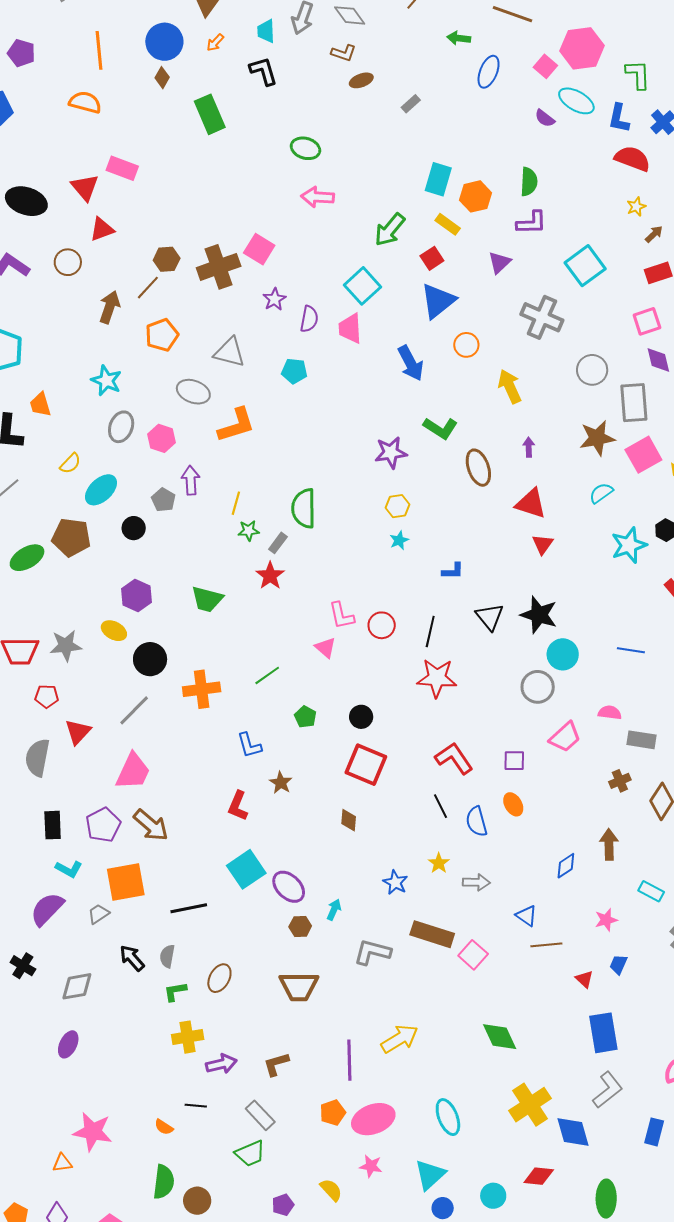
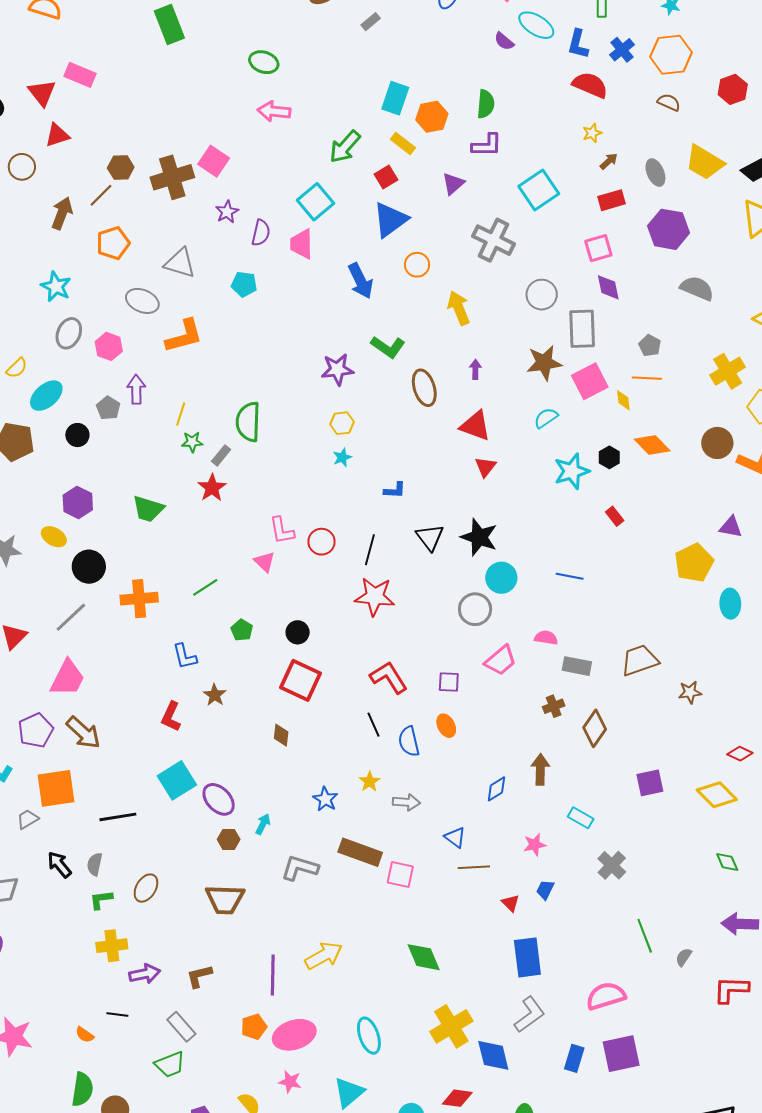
pink square: (473, 955) -> (400, 874), turned -32

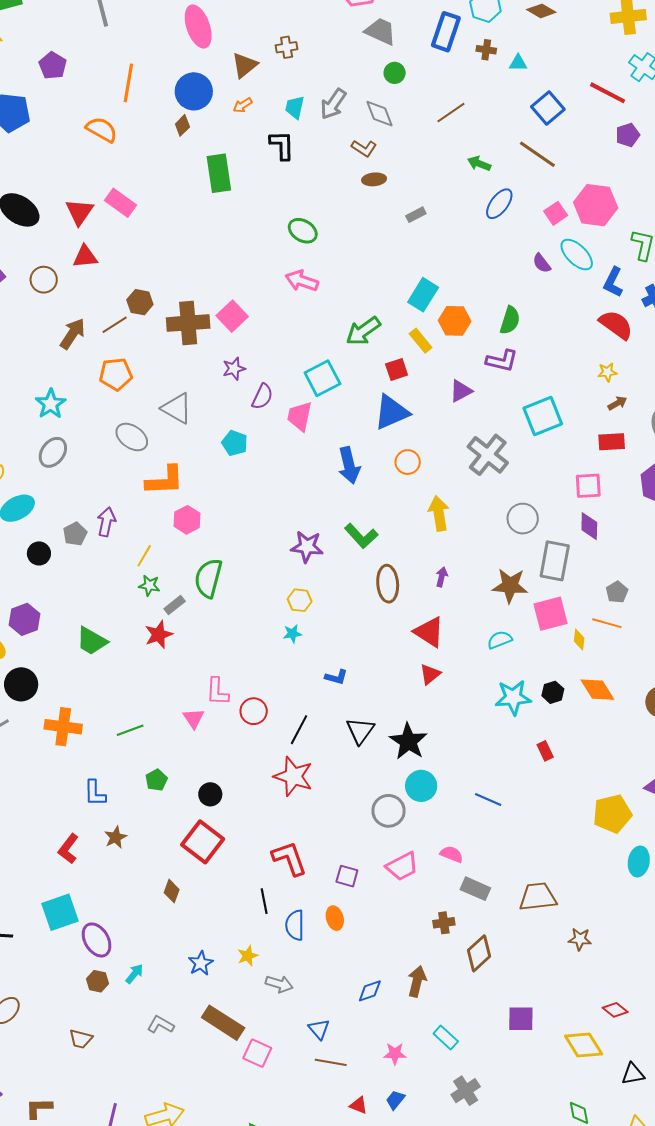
pink hexagon: (109, 346) -> (187, 520), moved
gray L-shape: (300, 868) -> (161, 1025), size x0.7
brown trapezoid: (225, 899) -> (81, 1039), size x0.6
red triangle: (511, 903) -> (359, 1105), turned -36

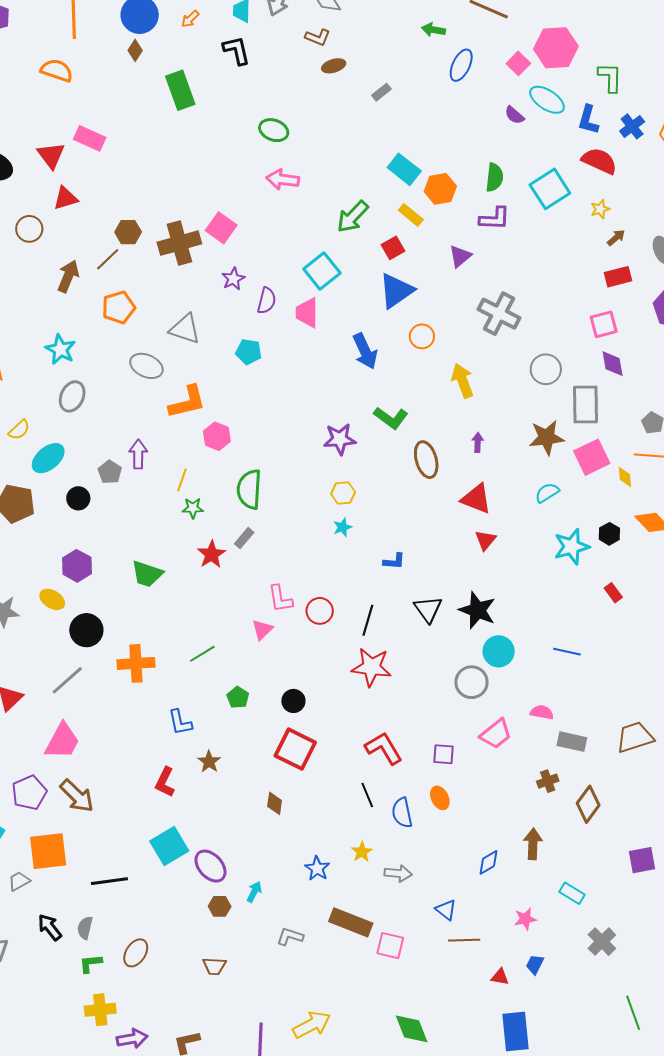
cyan rectangle: (423, 295) -> (404, 169), turned -72
cyan square: (543, 416) -> (550, 189), moved
gray rectangle: (175, 605) -> (244, 538), moved
pink triangle: (194, 718) -> (262, 630), turned 30

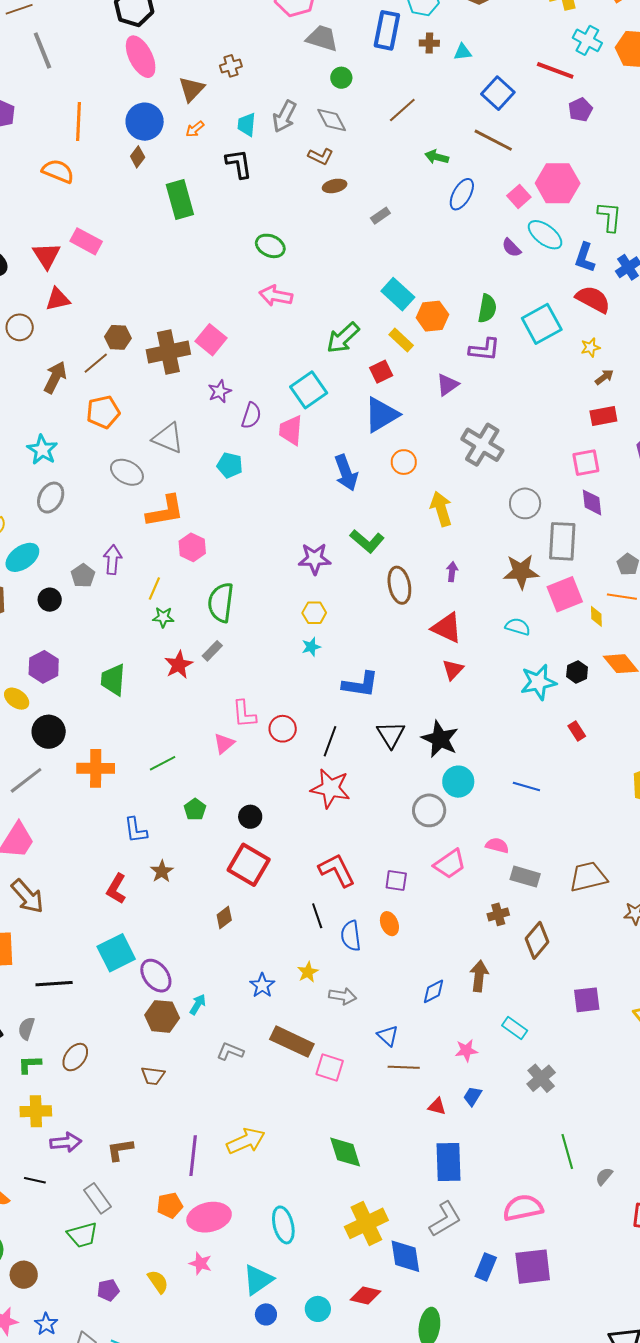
cyan semicircle: (547, 493) -> (518, 627), turned 45
blue L-shape: (394, 561) -> (360, 684), size x1.6
green trapezoid: (147, 574) -> (113, 680), turned 72
brown diamond: (275, 803) -> (224, 918), turned 40
brown hexagon: (220, 906) -> (162, 1016), size x1.5

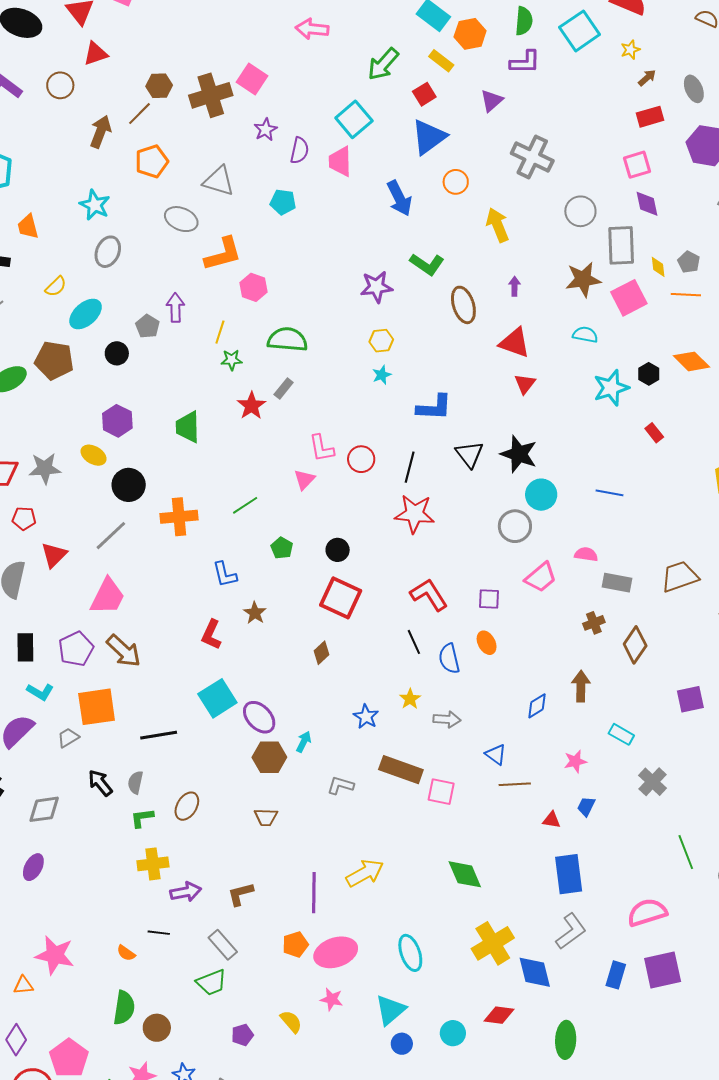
green semicircle: (221, 603) -> (287, 340), turned 93
yellow diamond: (596, 616) -> (658, 267), moved

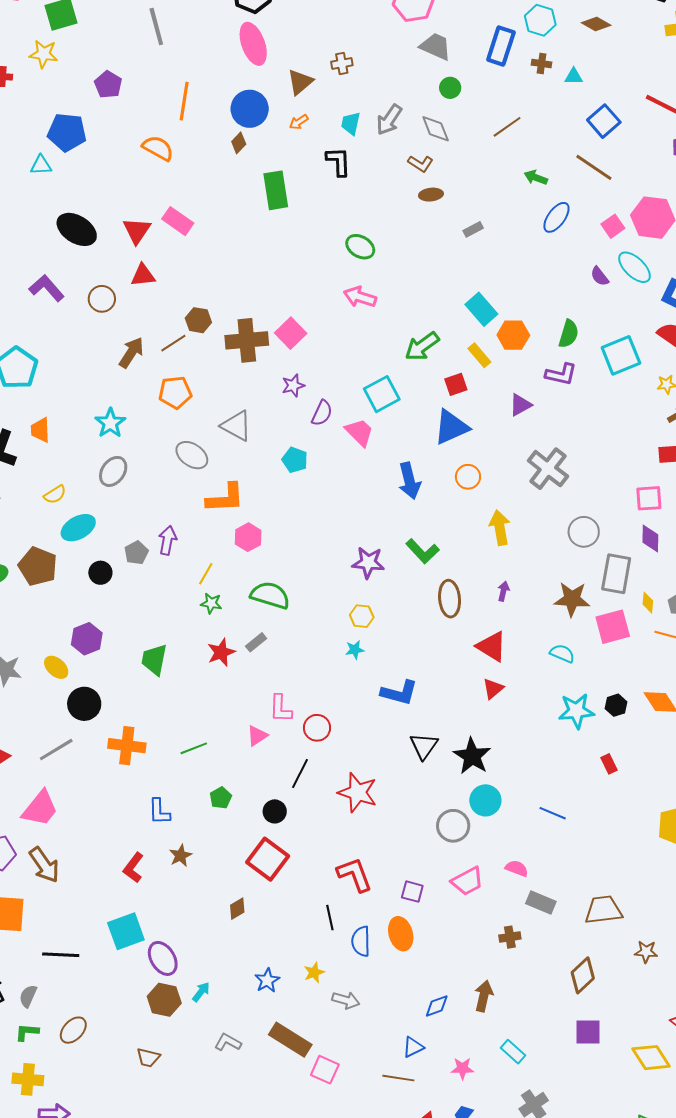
pink trapezoid: (340, 161) -> (359, 432), turned 124
black line: (410, 467) -> (300, 774), moved
orange ellipse: (487, 643) -> (401, 934), size x1.4
brown diamond: (635, 645) -> (583, 975), moved
blue triangle: (496, 754) -> (413, 1047), moved, turned 45

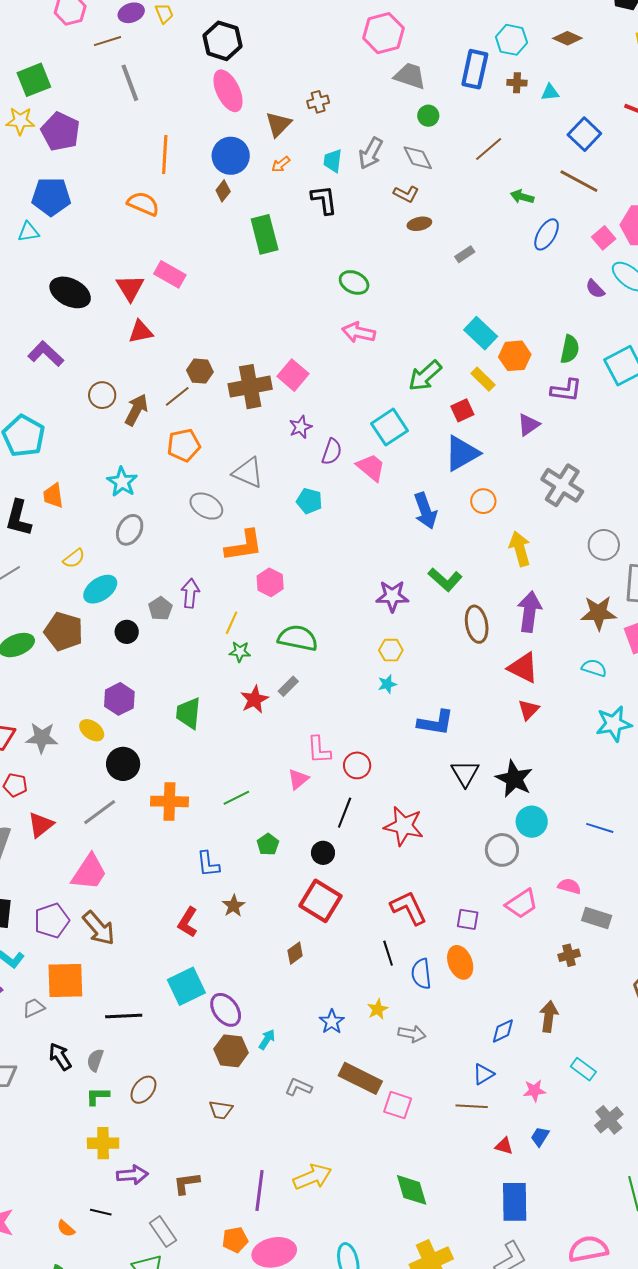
purple pentagon: (108, 85) -> (60, 132), moved, size x1.4
brown circle: (102, 299) -> (102, 395), moved
purple arrow: (503, 591) -> (529, 612), size x2.0

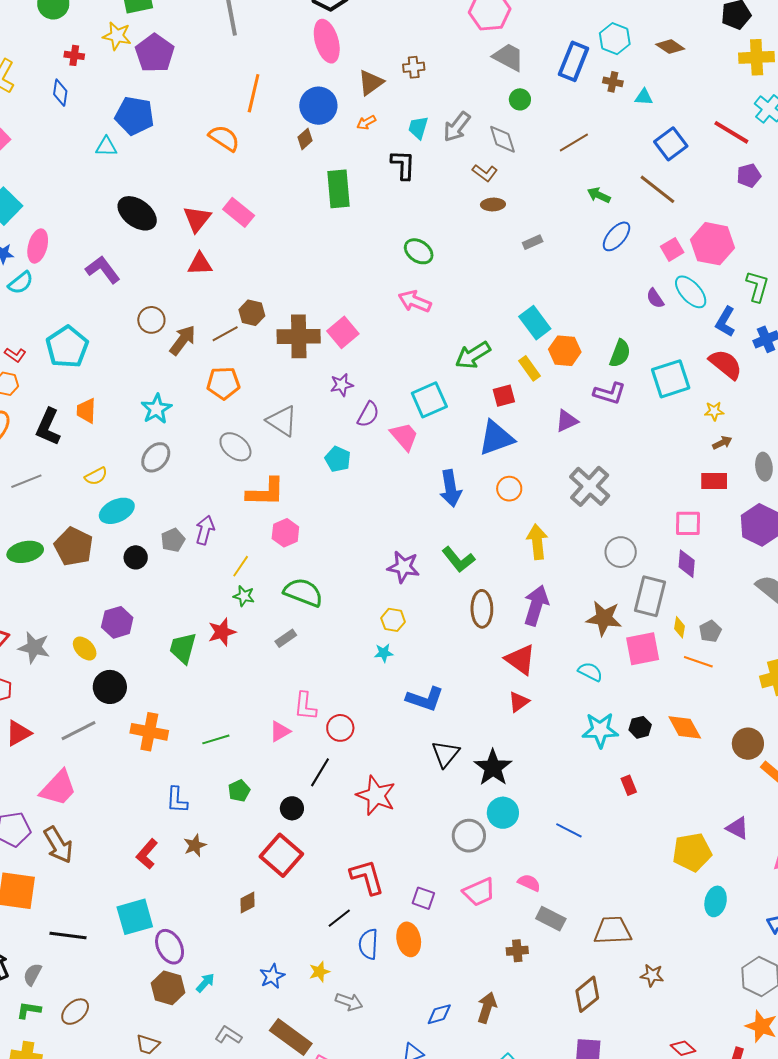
red star: (254, 700) -> (222, 632), moved
black line: (388, 953) -> (339, 918), turned 60

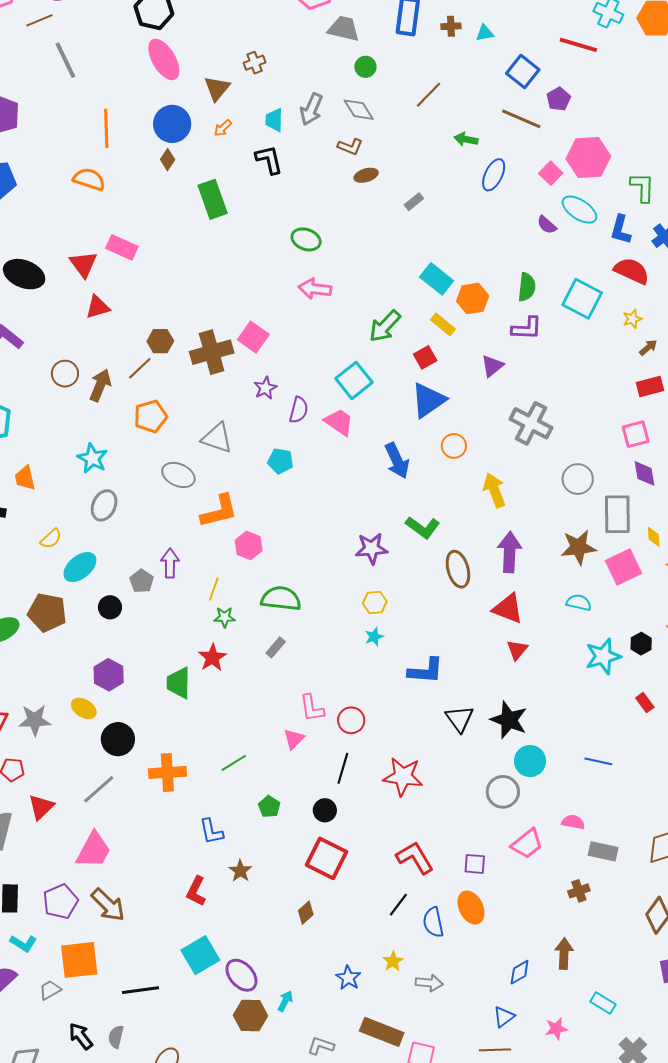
purple pentagon: (749, 176) -> (559, 99), moved
cyan square: (671, 379) -> (582, 299), turned -30

